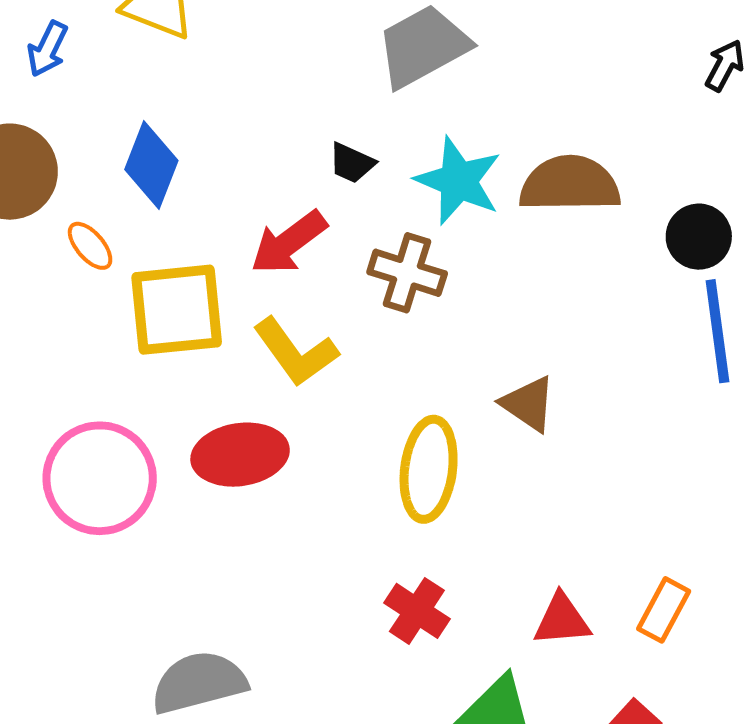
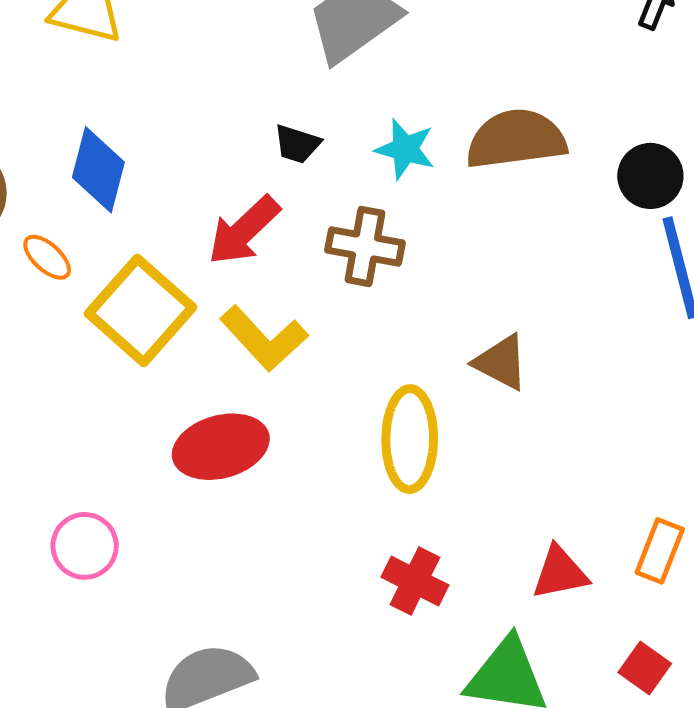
cyan star: (458, 181) -> (405, 149), size x0.7
yellow square: (177, 310) -> (141, 310), turned -36
pink circle: (100, 478) -> (85, 546), moved, size x0.6

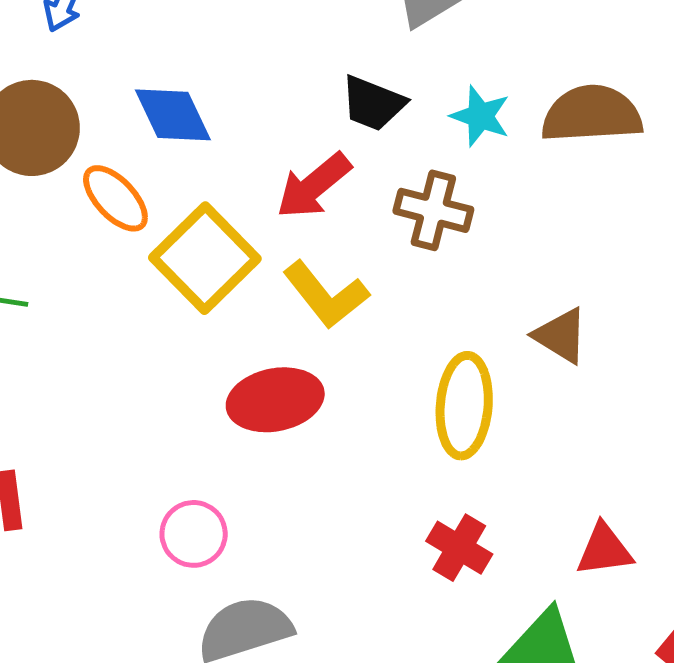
black trapezoid: (297, 144) -> (373, 103), size x1.4
blue diamond: (98, 170) -> (173, 115), turned -44
orange ellipse: (47, 257) -> (115, 198), size x1.4
pink circle: (85, 546) -> (194, 534), moved

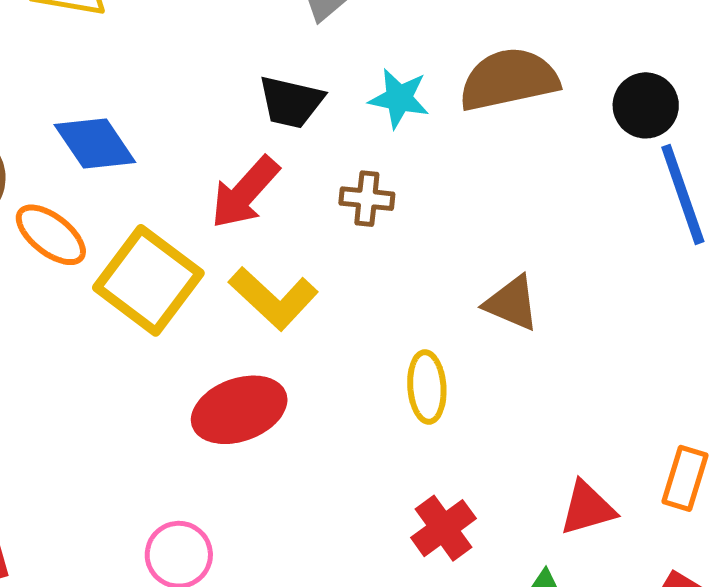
brown cross: (433, 210) -> (367, 199), size x0.7
yellow ellipse: (464, 406) -> (427, 387), size x0.7
red cross: (459, 548) -> (443, 528), turned 32

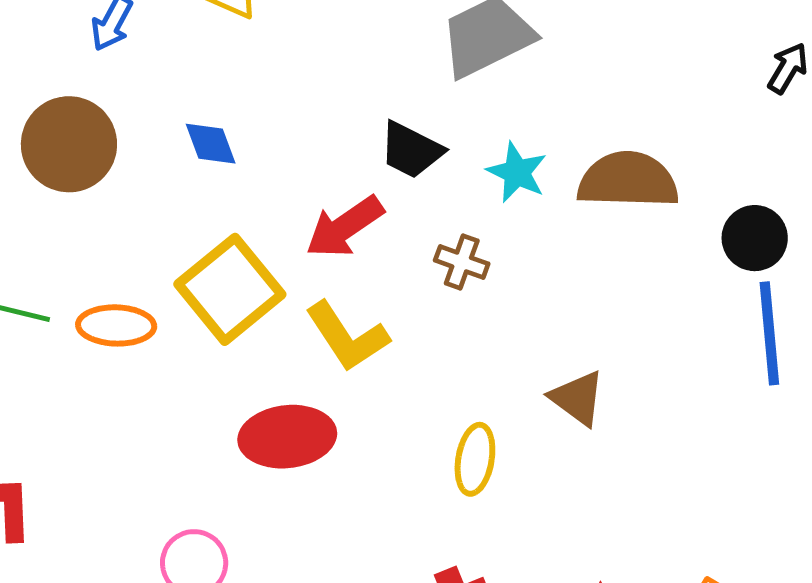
blue diamond: (95, 144) -> (211, 144), size x0.7
orange ellipse: (51, 235) -> (116, 325), moved, turned -50

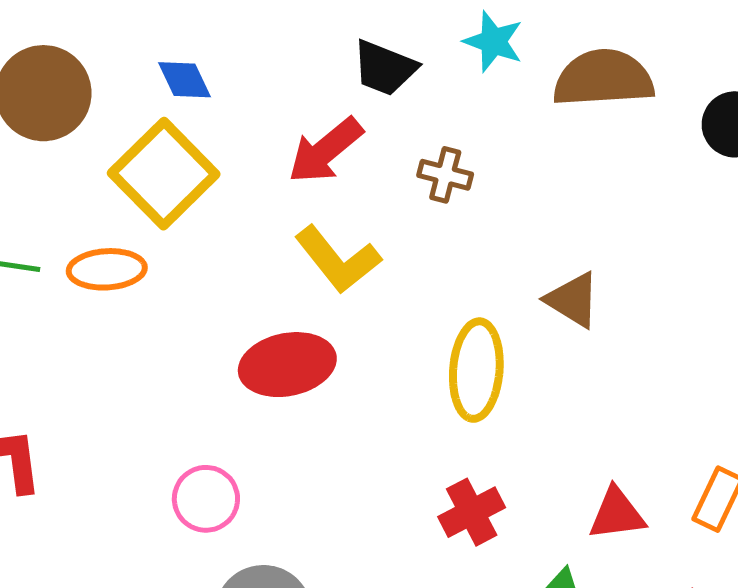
cyan star: (517, 172) -> (493, 42), moved
yellow square: (230, 289) -> (164, 174), moved
yellow ellipse: (475, 459) -> (476, 370), size x1.4

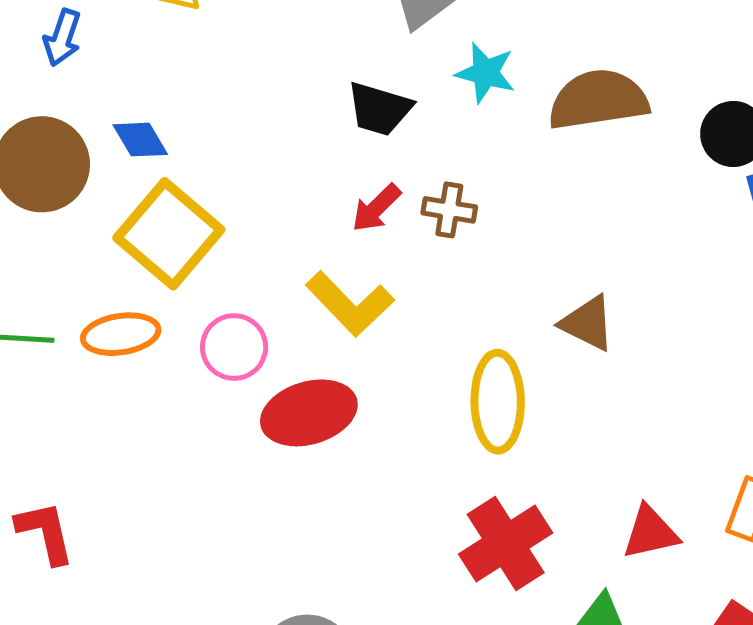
blue diamond: (184, 80) -> (140, 140), moved
red arrow: (325, 150) -> (376, 208), moved, size x0.7
pink circle: (206, 499) -> (234, 347), moved
red cross: (472, 512) -> (506, 543), size x1.4

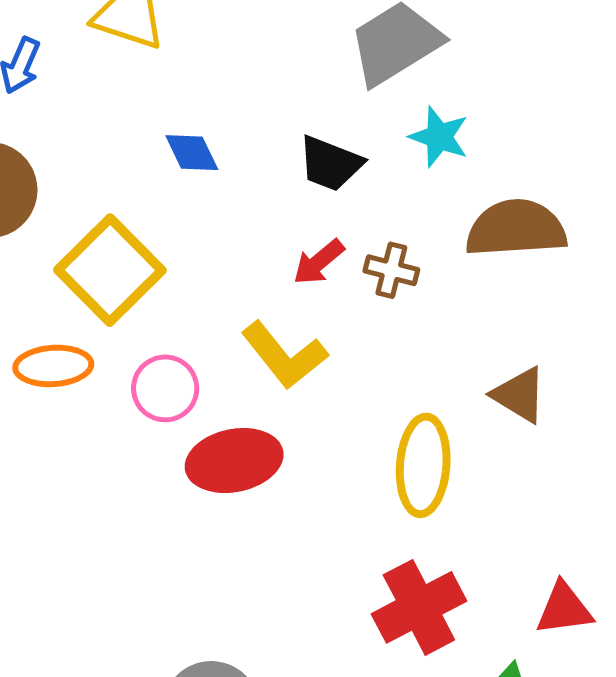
brown semicircle: (598, 100) -> (516, 228), moved
blue diamond: (140, 140) -> (192, 153), moved

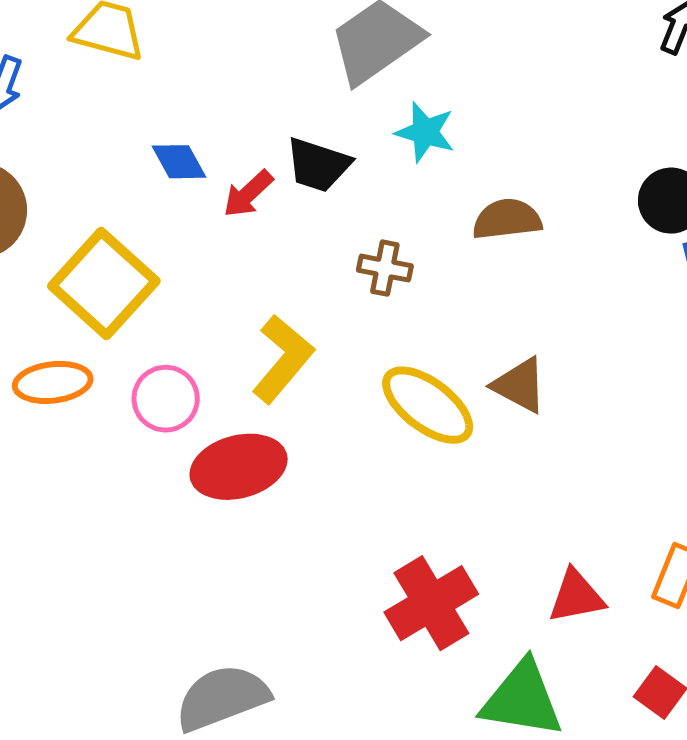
brown semicircle: (516, 228) -> (507, 219), size x0.7
red arrow: (319, 262) -> (248, 194), moved
yellow L-shape: (284, 355) -> (283, 359), turned -98
yellow ellipse: (423, 465) -> (428, 405), moved, turned -54

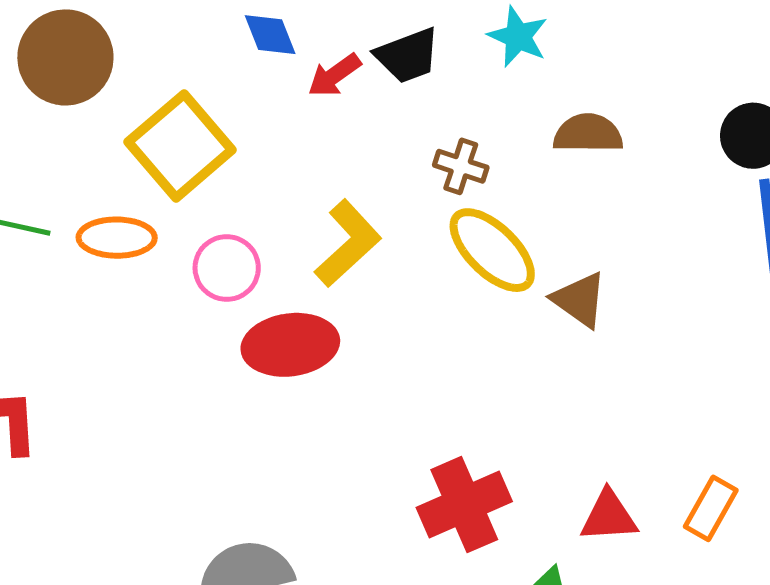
black trapezoid: (318, 165) -> (408, 56), turned -46
yellow ellipse: (428, 405) -> (492, 250), moved

